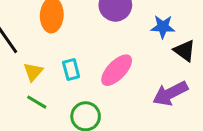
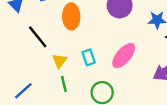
green line: (37, 102) -> (64, 84), turned 49

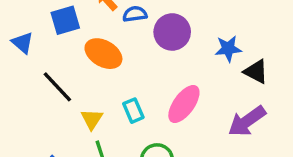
orange ellipse: (71, 16) -> (103, 54), turned -55

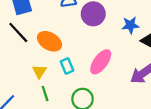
orange ellipse: (103, 54) -> (49, 41), moved
black line: (57, 87) -> (18, 32), moved

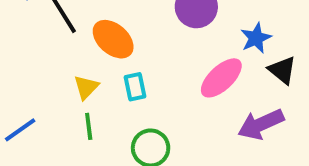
blue star: (130, 25) -> (256, 38), turned -30
pink ellipse: (101, 62) -> (221, 78), moved

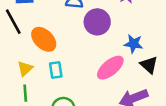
blue star: (256, 38) -> (134, 44), turned 30

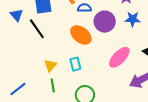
orange ellipse: (44, 39) -> (81, 35), moved
blue star: (134, 44) -> (133, 19), moved

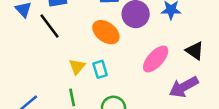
yellow triangle: (50, 65) -> (77, 67), moved

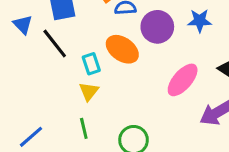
cyan rectangle: (100, 69) -> (91, 64), moved

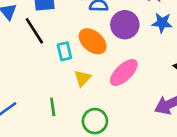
pink ellipse: (183, 80) -> (124, 72), moved
yellow triangle: (89, 91) -> (83, 78), moved

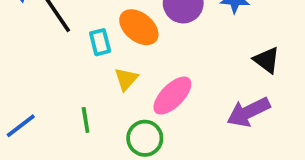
pink ellipse: (124, 72) -> (172, 96), moved

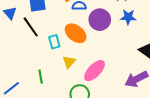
green line: (86, 120) -> (41, 77), moved

